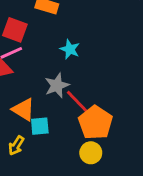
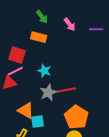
cyan star: (70, 49) -> (44, 71), moved
red line: (77, 102) -> (66, 90), moved, turned -54

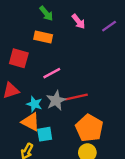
purple line: (96, 29) -> (109, 26), turned -32
pink line: (15, 71) -> (52, 73), moved
cyan star: (44, 71) -> (34, 104), moved

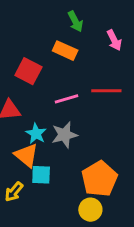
red line: (76, 97) -> (106, 91), moved

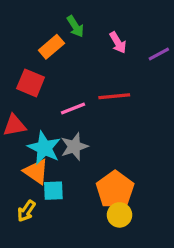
orange rectangle: (65, 51) -> (51, 47), moved, turned -60
cyan star: (36, 134) -> (44, 148), size x1.5
yellow circle: (90, 210) -> (120, 215), moved

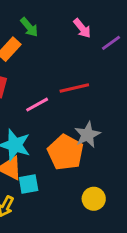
pink arrow: (118, 43) -> (82, 28), moved
gray star: (74, 147) -> (87, 135), moved
orange pentagon: (115, 190) -> (65, 152), moved

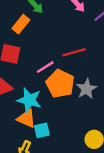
orange pentagon: (65, 152) -> (60, 84), moved

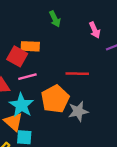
orange rectangle: (21, 24) -> (30, 46), moved, turned 36
pink line: (45, 67) -> (27, 77), moved

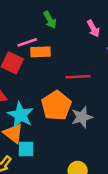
orange rectangle: (30, 46) -> (40, 52), moved
pink line: (27, 77) -> (27, 42), moved

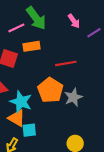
green arrow: (50, 20) -> (36, 18), size x1.6
pink line: (27, 42) -> (16, 28), moved

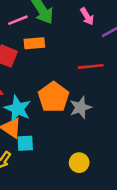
red line: (66, 63) -> (91, 66), moved

